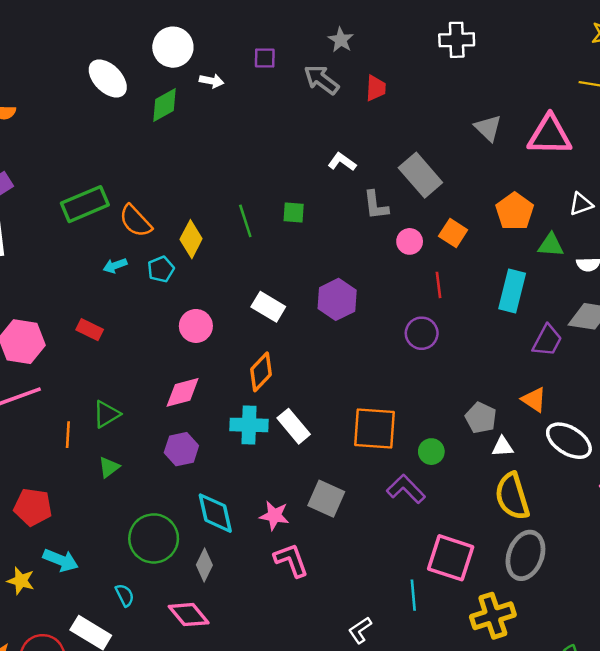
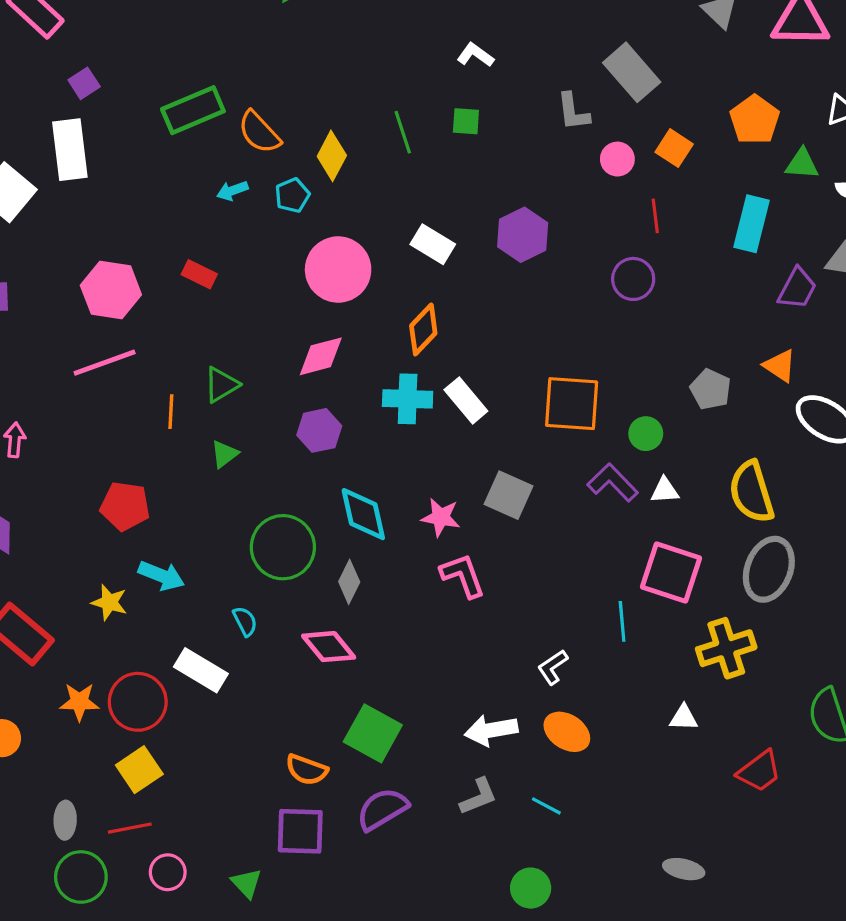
white L-shape: (342, 162) -> (475, 55), moved
pink circle: (196, 326) -> (338, 270), size x1.5
white triangle: (503, 447) -> (665, 490), moved

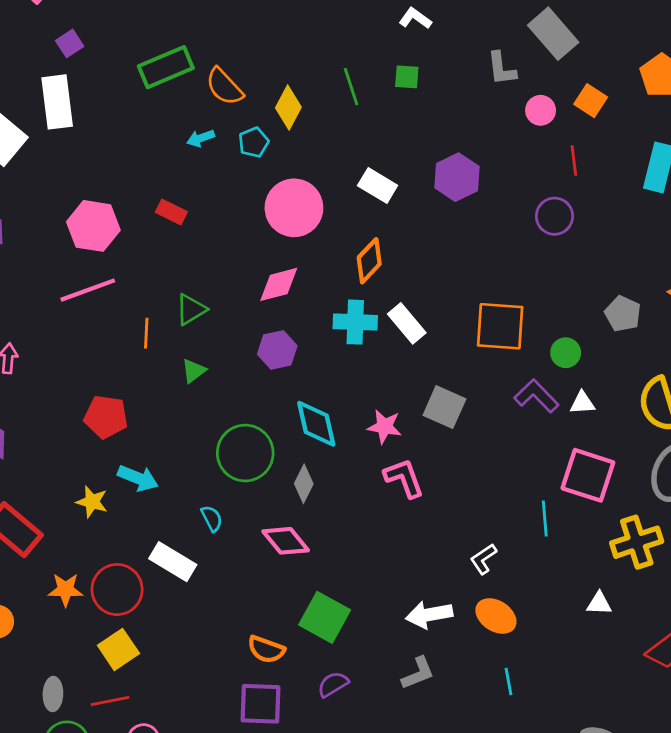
cyan line: (546, 806) -> (509, 681), moved, turned 52
purple semicircle: (382, 809) -> (333, 684), size x0.7

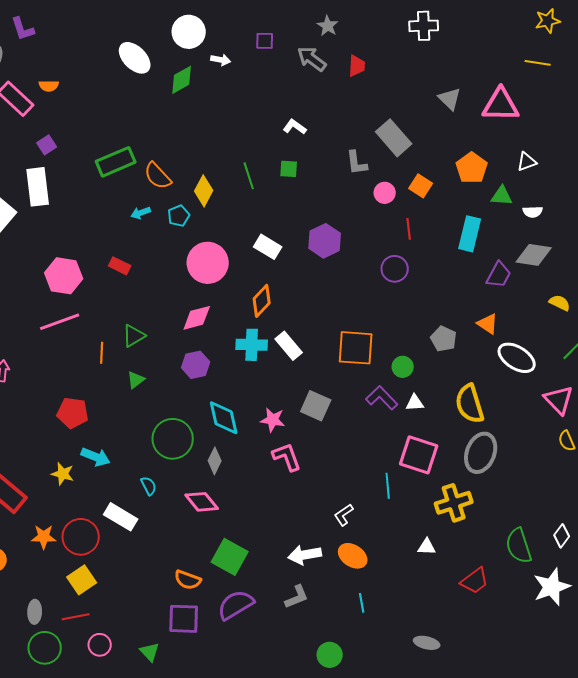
purple semicircle: (333, 684) -> (236, 605), size x1.6

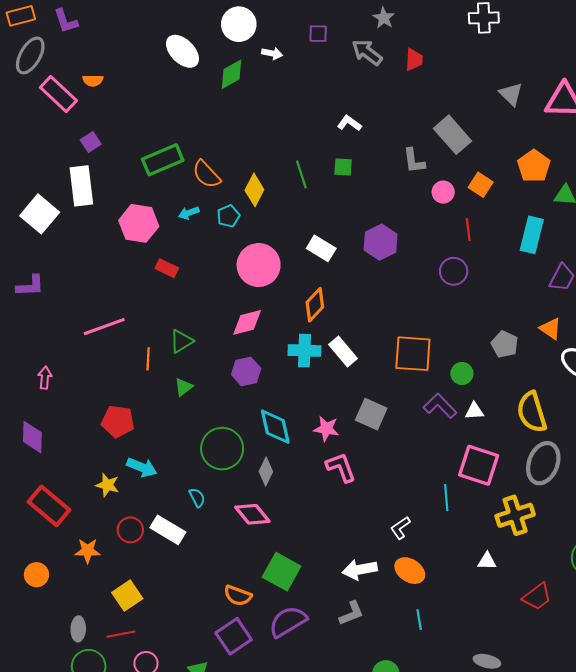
pink hexagon: (64, 276) -> (139, 223), moved
red circle: (81, 537) -> (130, 530), moved, size x0.7
purple square: (184, 619) -> (234, 636), turned -36

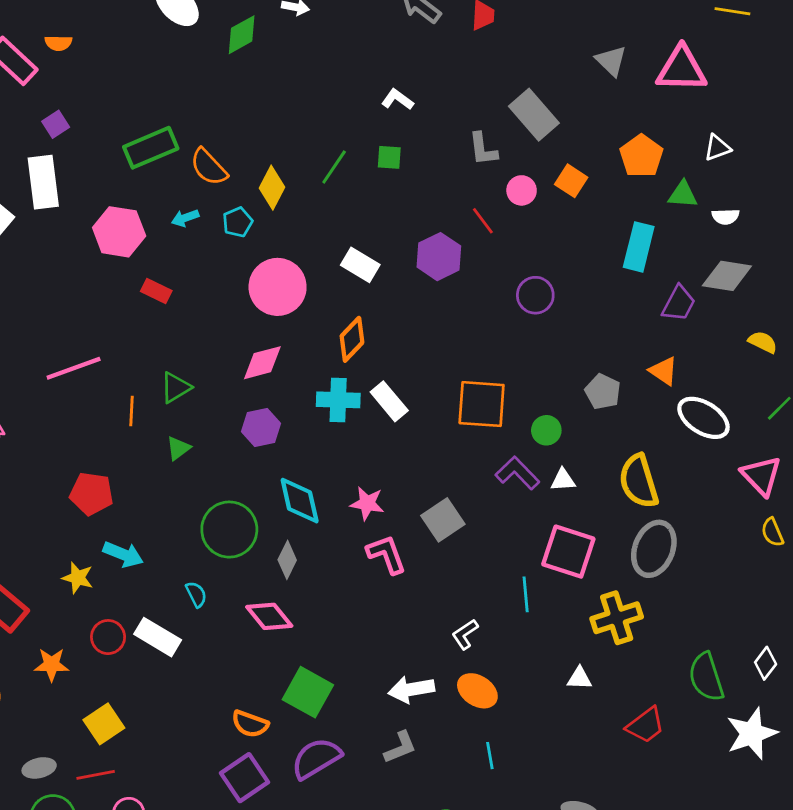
green line: (301, 174) -> (334, 167), turned 52
red line: (468, 230) -> (483, 221), moved, turned -30
gray square: (371, 414) -> (443, 520), moved, turned 32
gray ellipse: (78, 629) -> (39, 768), turned 75

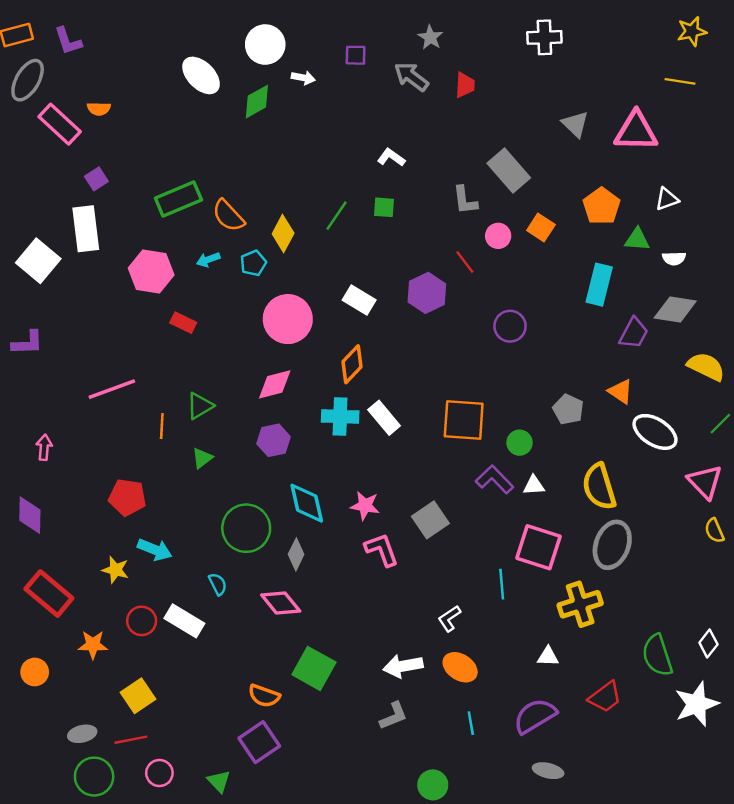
yellow semicircle: (763, 342) -> (706, 367), size x1.5
purple semicircle: (316, 758) -> (535, 716), moved

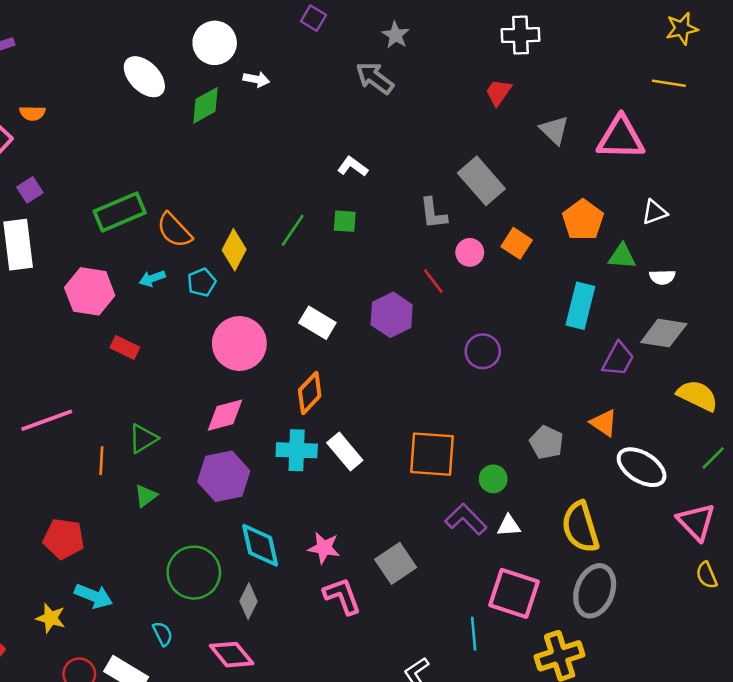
purple square: (356, 55) -> (314, 18), moved, turned 30
red trapezoid: (465, 85) -> (498, 92), moved, turned -148
purple hexagon: (274, 440) -> (224, 476), size x1.4

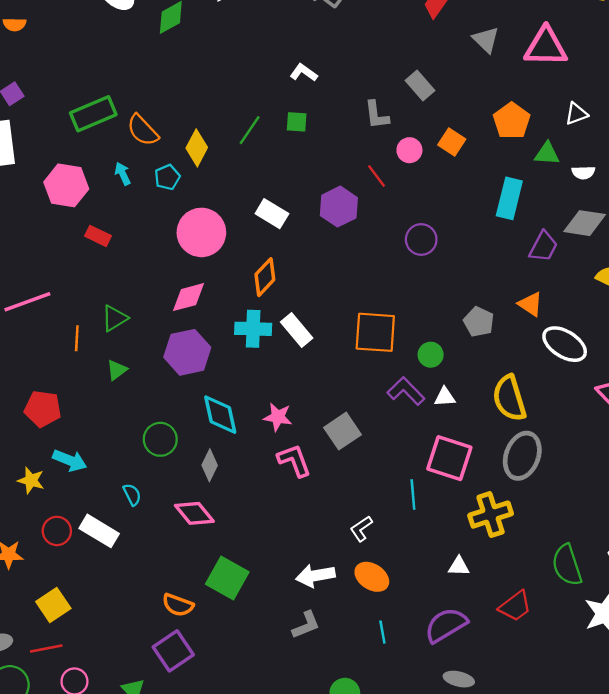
gray rectangle: (481, 181) -> (420, 86), size x0.7
cyan arrow: (152, 278) -> (123, 174), turned 85
green circle: (194, 573) -> (160, 439), size x0.7

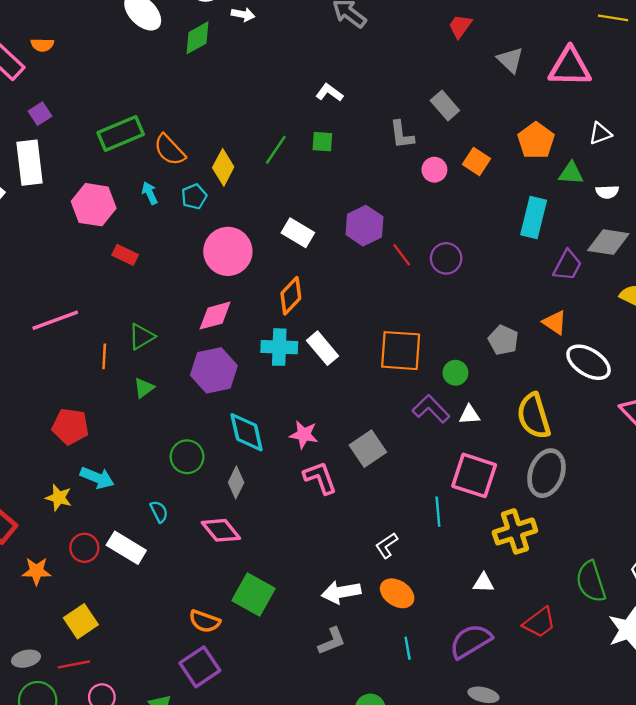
red line: (377, 176) -> (402, 255), moved

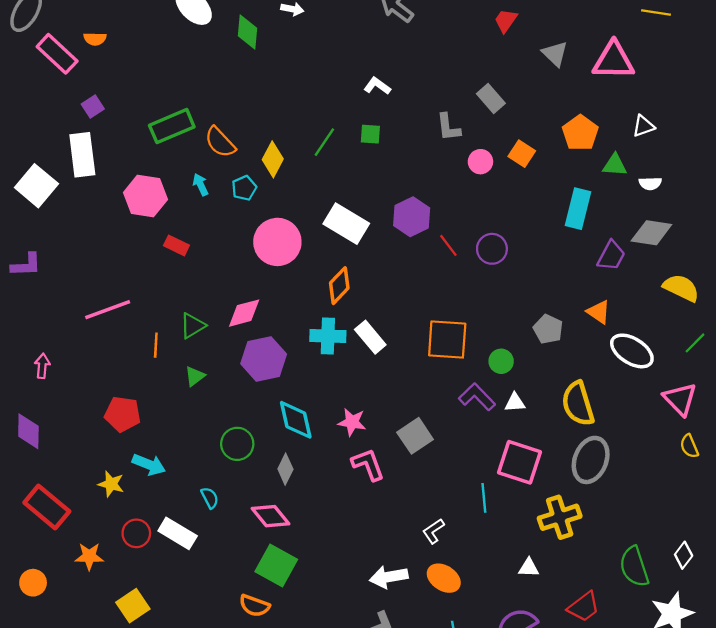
green diamond: (198, 38) -> (248, 32), turned -56
white rectangle: (298, 233) -> (346, 224), size x1.4
pink diamond: (215, 316) -> (244, 313), moved
green square: (254, 594) -> (276, 565), moved

